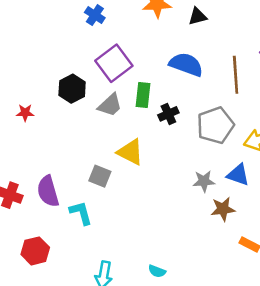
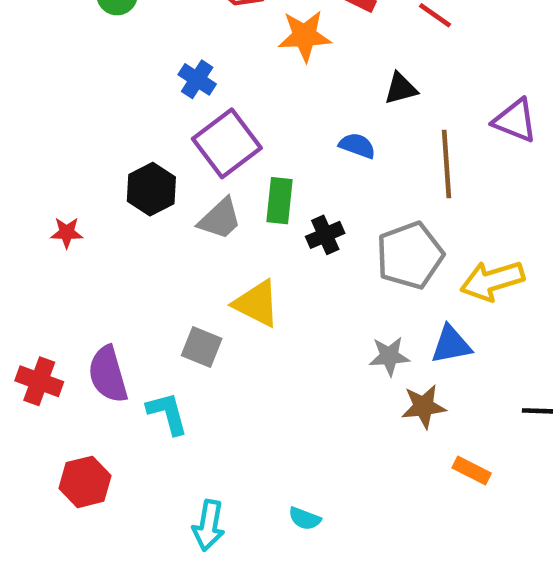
blue cross: (95, 15) -> (197, 79), moved
black triangle: (198, 16) -> (401, 88), moved
blue semicircle: (186, 65) -> (357, 146), size x0.6
blue triangle: (238, 175) -> (451, 345), turned -30

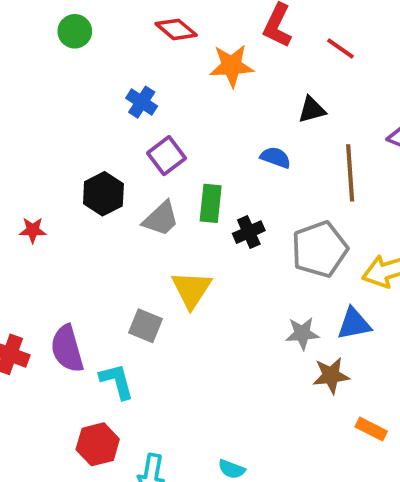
purple square: (227, 143) -> (167, 156), size x0.7
yellow triangle: (257, 303) -> (191, 289), turned 36
red hexagon: (85, 482) -> (98, 444), moved

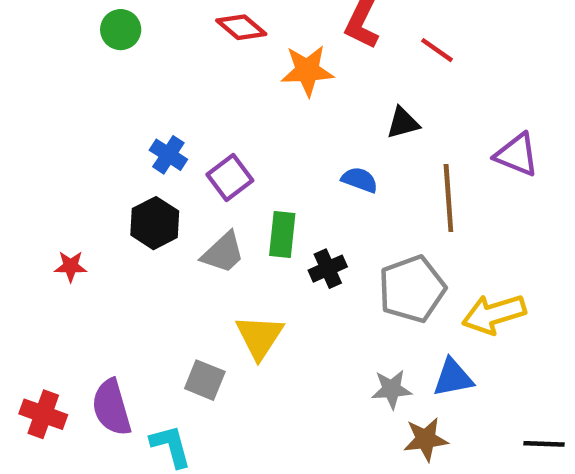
blue cross: (142, 102) -> (168, 155), moved

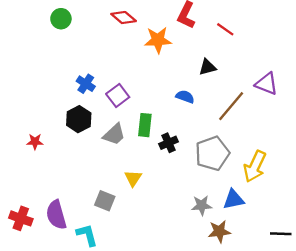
brown line: (448, 198) -> (231, 106), turned 44
yellow arrow: (494, 314) -> (255, 166), turned -48
yellow triangle: (259, 337) -> (133, 178), size x0.7

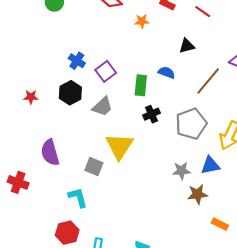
orange star: (158, 40) -> (142, 21), size x0.6
green rectangle: (145, 125) -> (141, 85), moved
red star: (35, 142) -> (31, 97), moved
yellow triangle: (133, 178) -> (119, 146), size x1.8
purple semicircle: (56, 215) -> (50, 153), moved

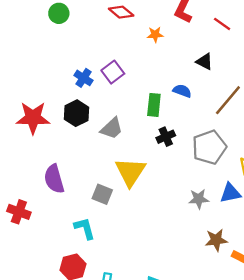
black triangle: (187, 46) -> (204, 61), turned 42
purple square: (106, 71) -> (113, 72), moved
red star: (31, 97) -> (33, 118), size x2.0
brown star: (197, 194) -> (216, 240), moved

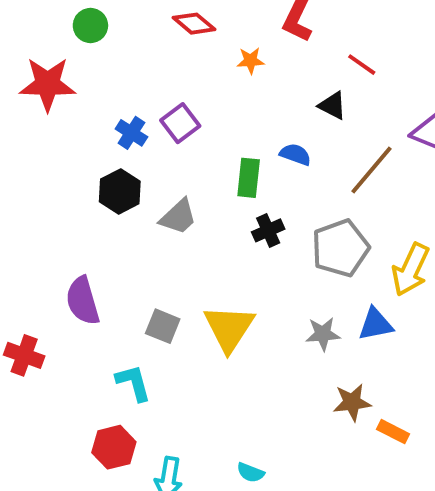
red line: (222, 24) -> (362, 65), moved
red star: (33, 118) -> (48, 84), moved
yellow triangle: (130, 172) -> (229, 328), moved

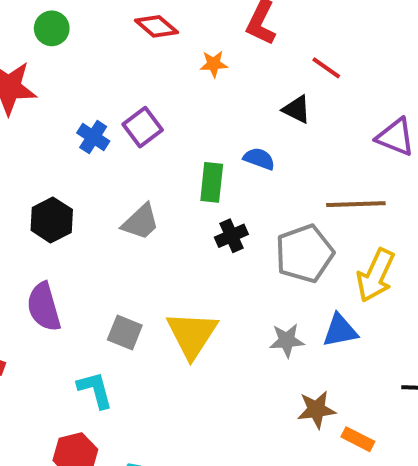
brown line: (372, 170) -> (356, 204), moved, turned 48
black hexagon: (120, 191) -> (52, 220), moved

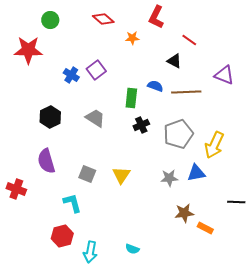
brown line: (356, 204) -> (186, 92), moved
gray trapezoid: (141, 222) -> (95, 118), turned -105
yellow triangle: (192, 335) -> (121, 175), size x0.7

